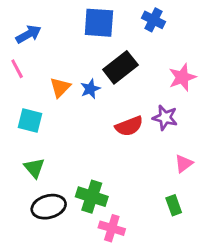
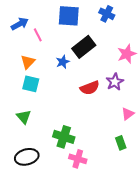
pink line: (17, 69) -> (38, 35), moved
orange triangle: (60, 87) -> (28, 62), moved
purple star: (165, 118) -> (115, 82), turned 30
cyan square: (30, 120) -> (31, 84), moved
black ellipse: (49, 207) -> (27, 157), moved

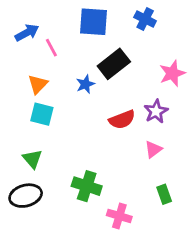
pink triangle: (128, 114) -> (153, 149), moved
black ellipse: (27, 157) -> (26, 196), moved
pink cross: (78, 159) -> (119, 216), moved

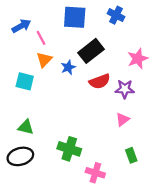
orange triangle: (38, 84) -> (44, 60), moved
purple star: (156, 111) -> (125, 89), turned 30
cyan square: (42, 114) -> (25, 81), moved
red semicircle: (122, 120) -> (100, 81), moved
green triangle: (32, 159) -> (26, 127), turned -35

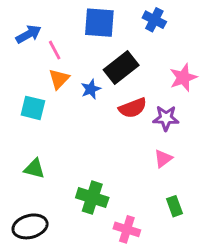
black ellipse: (20, 156) -> (30, 226), moved

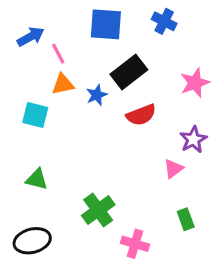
orange triangle: (59, 79) -> (63, 84), turned 35
purple star: (166, 118) -> (193, 139), moved, turned -30
green cross: (92, 198) -> (98, 210), turned 36

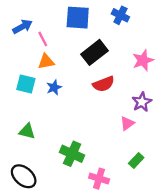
blue star: (97, 95) -> (54, 87), moved
green cross: (98, 210) -> (72, 154), turned -30
green rectangle: (186, 219) -> (136, 161), turned 63
black ellipse: (32, 241) -> (24, 176), turned 55

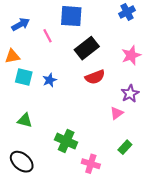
blue cross: (120, 15) -> (127, 12), moved, turned 35
pink line: (43, 39) -> (47, 36), moved
orange triangle: (46, 61) -> (12, 56), moved

